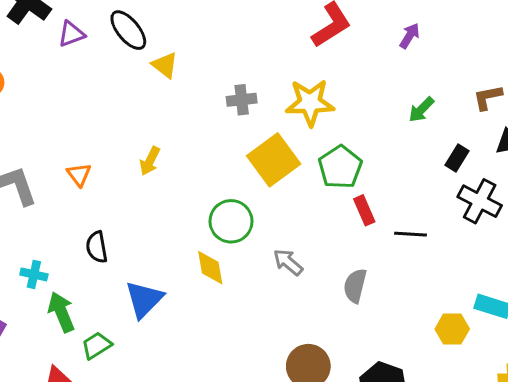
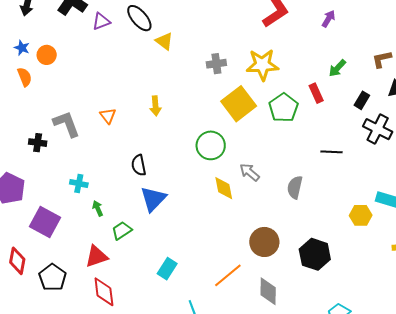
yellow arrow: (150, 161) -> (155, 106), turned -30
red rectangle: (364, 210) -> (316, 93), moved
black semicircle: (97, 247) -> (139, 165), moved
yellow diamond: (210, 268) -> (224, 188), moved
green arrow: (61, 312) -> (98, 208), size x0.6

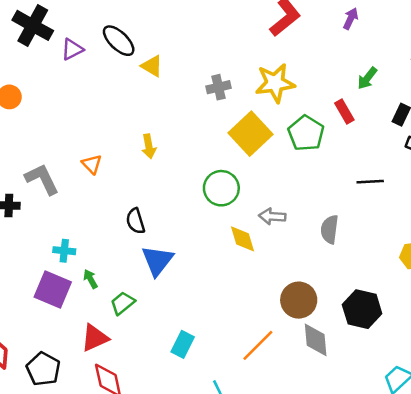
gray arrow: (250, 172) -> (272, 216), turned -30
purple square: (45, 222) -> (53, 290), moved
gray diamond: (268, 291) -> (316, 340), moved

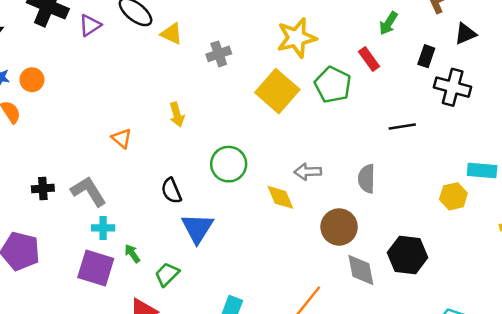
gray cross: (218, 87) -> (219, 54), moved
gray L-shape: (42, 179) -> (89, 191), moved
green circle: (221, 188) -> (229, 164), moved
brown circle: (299, 300) -> (339, 227), moved
gray diamond: (316, 340) -> (361, 270), moved

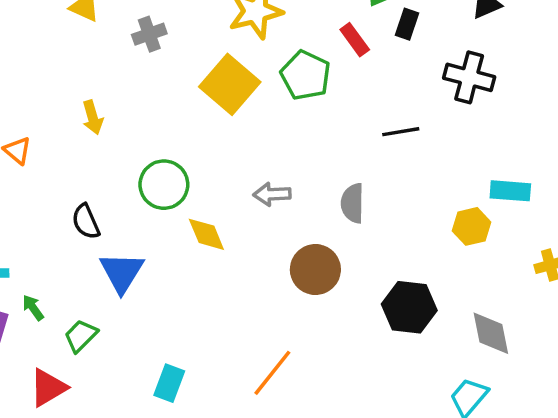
black rectangle: (426, 56) -> (407, 24), moved
yellow diamond: (280, 197) -> (206, 234), moved
gray diamond: (361, 270) -> (491, 333), moved

